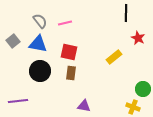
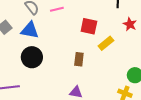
red square: (69, 52) -> (89, 26), moved
brown rectangle: (71, 73) -> (79, 59), moved

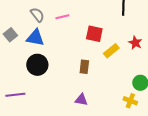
red star: (130, 24) -> (135, 43), moved

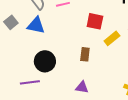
black circle: (37, 65) -> (45, 61), moved
purple line: (15, 95) -> (30, 82), moved

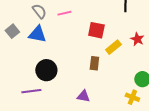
brown rectangle: (85, 54) -> (94, 63), moved

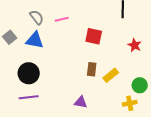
yellow rectangle: (113, 47) -> (111, 75), moved
black circle: (46, 70) -> (29, 73), moved
yellow cross: (132, 97) -> (130, 103), turned -32

